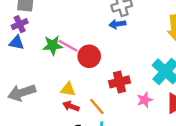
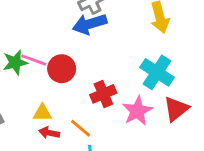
blue arrow: (117, 24) -> (90, 24), size x1.6
pink star: (145, 100) -> (137, 111), size x1.5

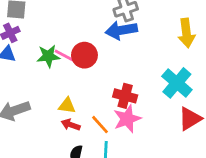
red circle: (62, 69) -> (84, 55), moved
red cross: (103, 94) -> (125, 96), turned 30
pink star: (137, 111) -> (127, 119), moved

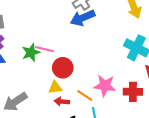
red circle: (84, 55) -> (63, 68), moved
red cross: (125, 96) -> (133, 92), moved
pink star: (127, 119) -> (105, 86), turned -30

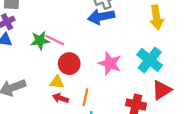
pink star: (105, 86) -> (110, 63), moved
orange line: (85, 96) -> (85, 97), turned 56

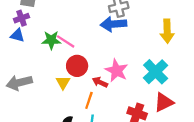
yellow triangle: (57, 82) -> (63, 82), turned 48
red arrow: (61, 98) -> (100, 82), moved

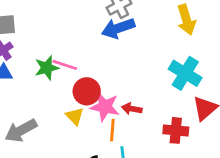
pink star: (117, 71) -> (105, 107), moved
red arrow: (100, 82) -> (132, 109), moved

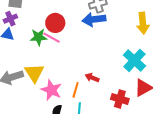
red circle: (87, 91) -> (55, 23), moved
pink star: (105, 107) -> (51, 90), moved
yellow triangle: (75, 116) -> (34, 73), moved, size x1.5

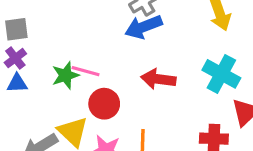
red circle: (55, 23) -> (104, 104), moved
red arrow: (92, 78) -> (158, 79), moved, size x1.5

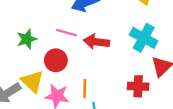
pink line: (86, 71) -> (66, 33), moved

